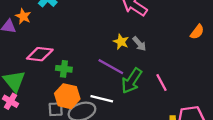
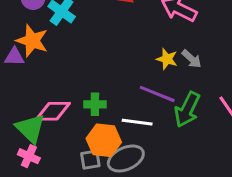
orange star: (23, 16) -> (32, 41), size x1.5
pink diamond: (40, 54) -> (53, 111), moved
white line: (102, 99) -> (137, 122), moved

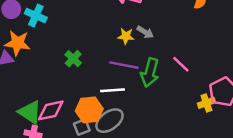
green cross: (95, 104) -> (73, 59), moved, turned -35
pink diamond: (53, 111) -> (51, 110), moved

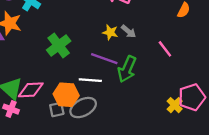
green cross: (73, 59) -> (59, 46), size x1.5
pink line: (181, 64) -> (165, 49), moved
yellow cross: (206, 103) -> (175, 105), turned -35

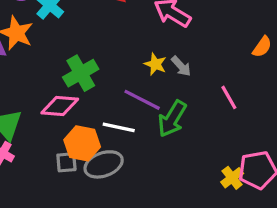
pink diamond: (31, 90) -> (60, 106), moved

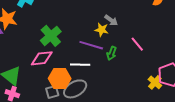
yellow star: (155, 64) -> (102, 30), moved
pink line: (229, 97) -> (137, 44), moved
green arrow: (172, 119) -> (112, 53), size x0.6

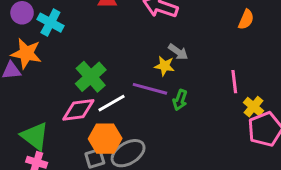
pink line: (137, 44) -> (234, 82), moved, turned 35
white line: (80, 65) -> (111, 103), moved, turned -30
yellow cross: (155, 82) -> (253, 107), moved

